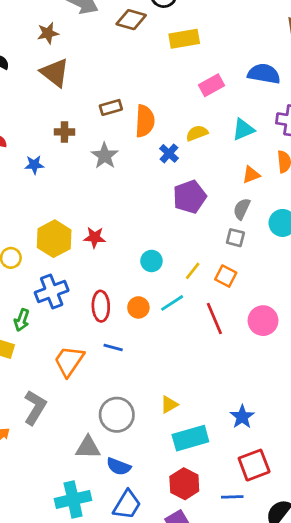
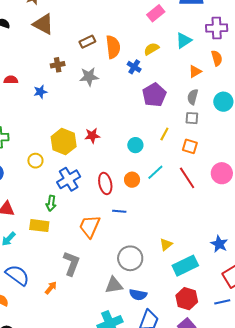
gray star: (105, 156) -> (89, 77), turned -30
yellow line: (193, 271) -> (164, 134), moved

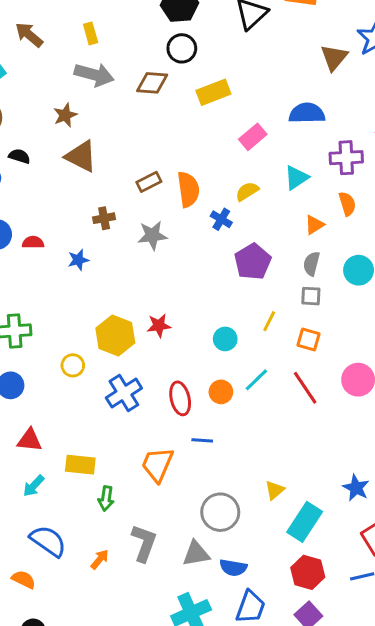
green arrow: (51, 203) -> (106, 498), moved
gray L-shape: (71, 263) -> (144, 543), moved
cyan rectangle: (185, 266) -> (305, 522), turned -30

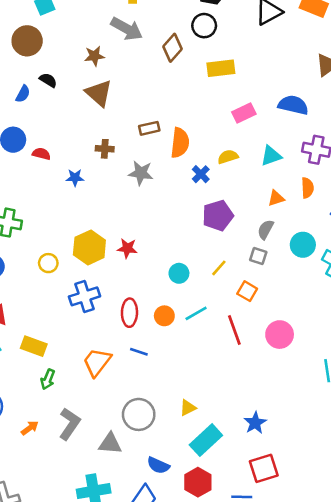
brown diamond: (152, 83) -> (173, 48), turned -68
blue semicircle: (233, 568) -> (158, 465), moved

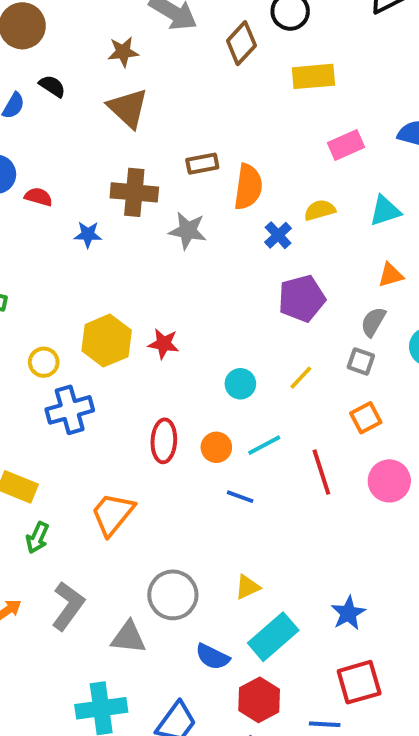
brown cross: (105, 149) -> (134, 192), size x1.6
orange square: (247, 291) -> (366, 418), moved, turned 30
blue cross: (85, 296) -> (70, 410), moved
blue line: (139, 352) -> (240, 497), moved
blue semicircle: (158, 465) -> (213, 657), moved

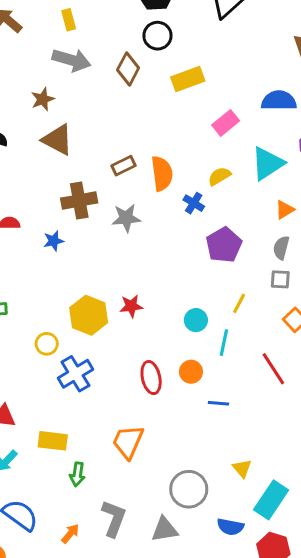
cyan triangle: (385, 211) -> (268, 163), size x1.4
cyan line: (264, 445) -> (224, 343), moved, turned -35
yellow triangle: (247, 587) -> (242, 468), turned -30

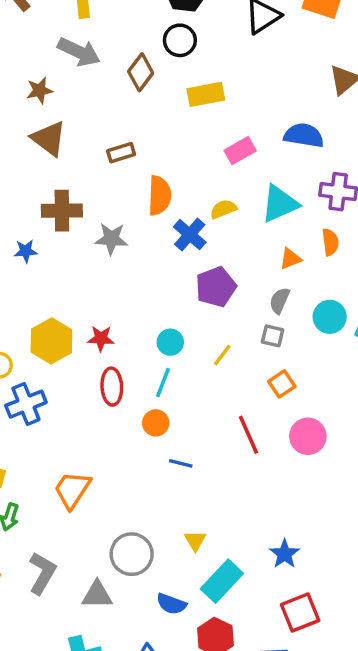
brown rectangle: (124, 166) -> (121, 153), moved
blue cross: (194, 203) -> (190, 235), size x1.4
cyan circle: (196, 320) -> (170, 342), moved
cyan line: (224, 343) -> (163, 383), moved
red ellipse: (151, 378) -> (112, 387), moved

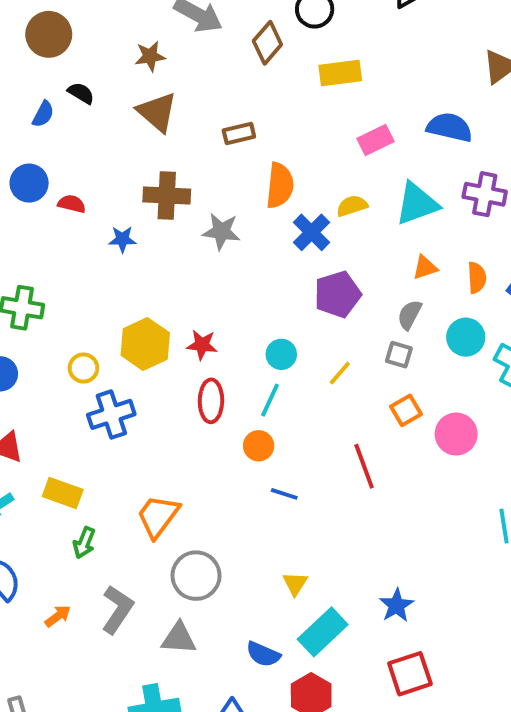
orange semicircle: (330, 242) -> (477, 278), moved
pink circle: (308, 436) -> (456, 434), moved
gray circle: (132, 554) -> (196, 576), moved

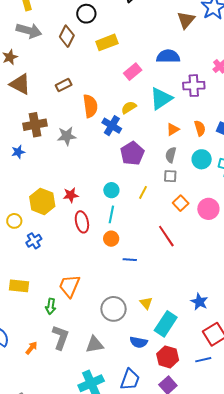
blue cross: (111, 414) -> (34, 241), size x0.7
green arrow: (84, 543) -> (51, 306), moved
gray circle: (196, 576) -> (113, 309), moved

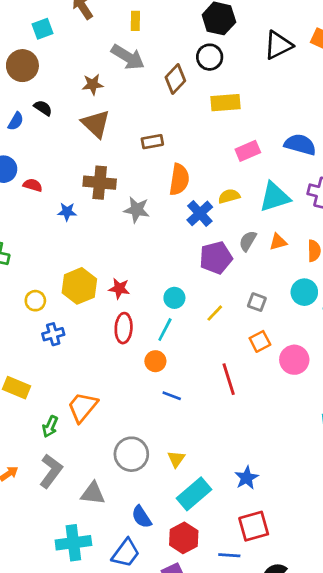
gray semicircle: (171, 155) -> (248, 241), moved
blue semicircle: (139, 342) -> (142, 517), moved, turned 30

